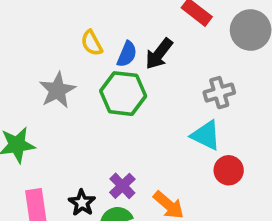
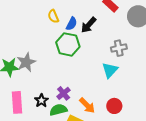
gray star: (57, 90) -> (26, 62), moved
cyan triangle: (206, 135) -> (110, 70), turned 42
red circle: (229, 170) -> (114, 106), moved

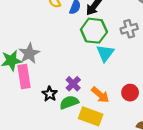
green hexagon: (68, 44) -> (94, 31), moved
cyan triangle: (110, 70) -> (105, 53), moved
pink rectangle: (17, 102) -> (24, 76), moved

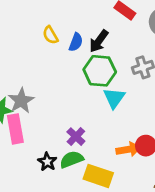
black star: (50, 94) -> (47, 162), moved
orange arrow: (100, 95) -> (128, 149), moved, turned -48

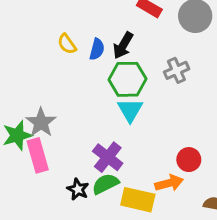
cyan triangle: (114, 98) -> (130, 110), moved
purple cross: (76, 137) -> (108, 157), size x1.4
orange arrow: (128, 149) -> (169, 183), moved

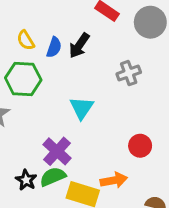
green hexagon: (128, 79) -> (23, 79), moved
red circle: (189, 160) -> (140, 146), moved

